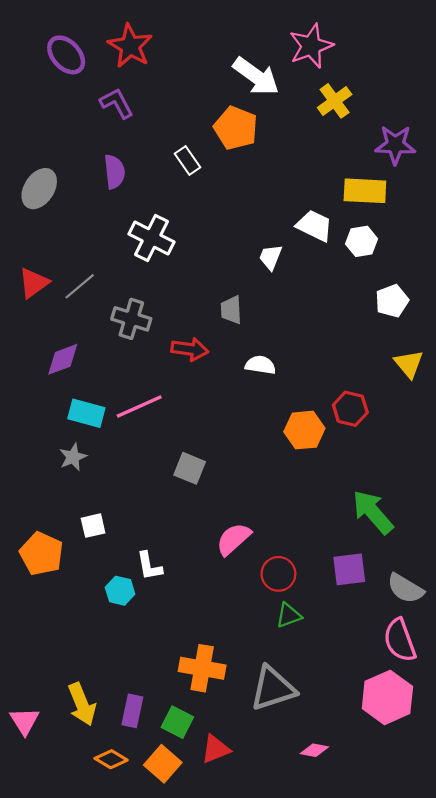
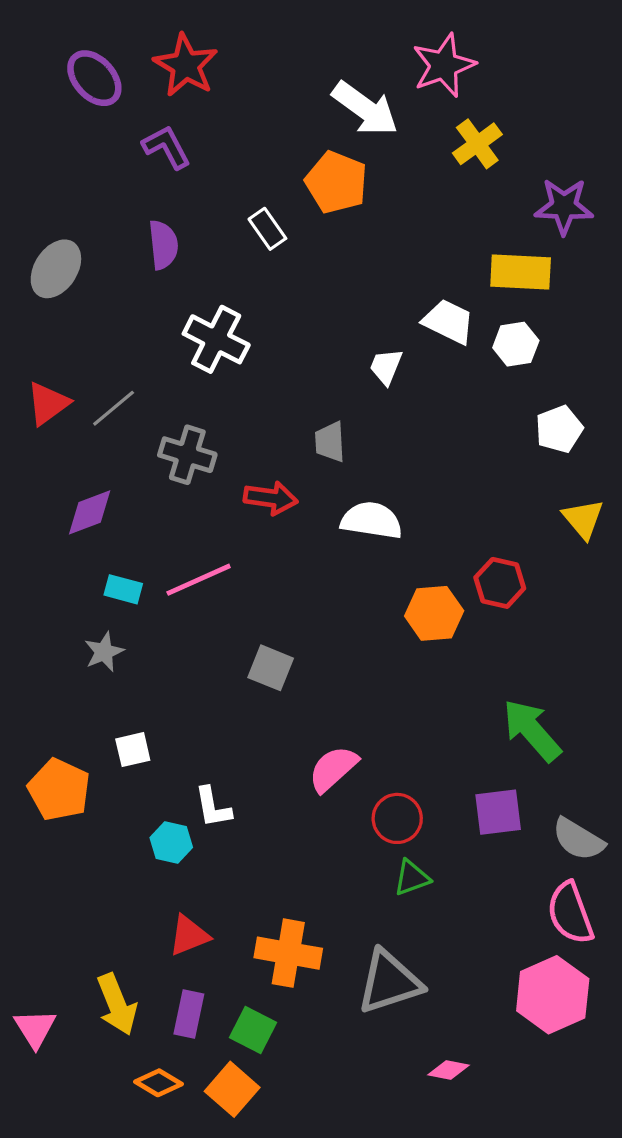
white semicircle: (260, 365) -> (372, 520), size x1.4
cyan rectangle: (86, 413) -> (123, 589), size x0.7
red triangle: (216, 749) -> (189, 935), moved

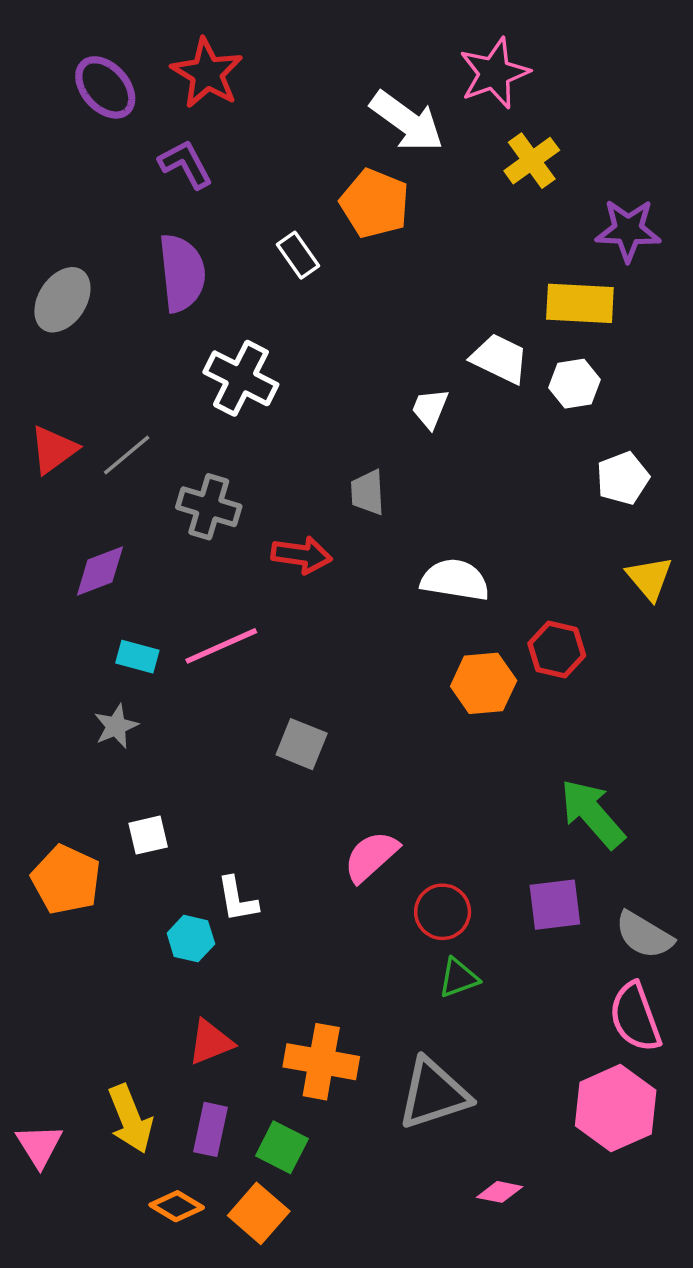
purple semicircle: (163, 245) -> (182, 273), size x1.4
white semicircle: (372, 520) -> (455, 580), moved

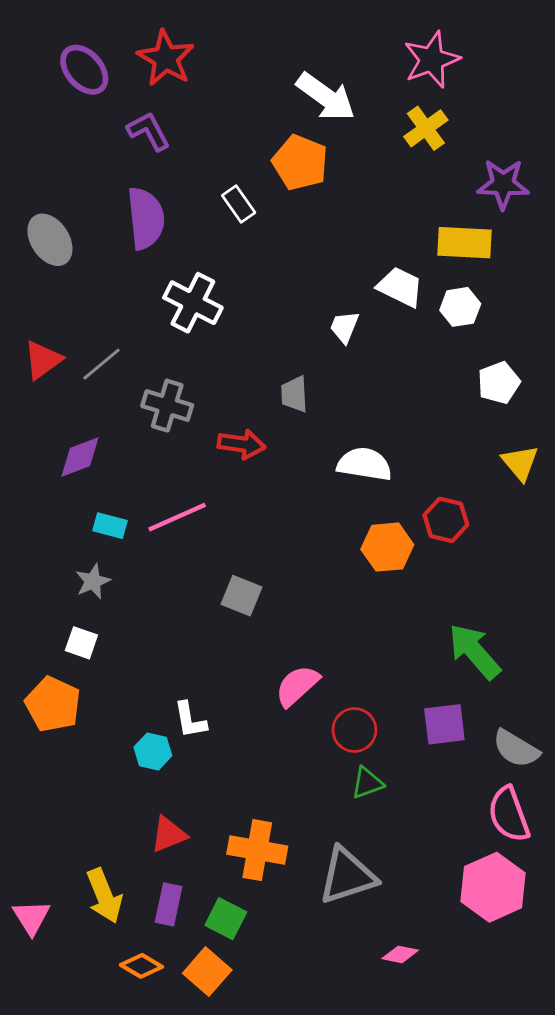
pink star: (494, 73) -> (432, 60), moved
gray ellipse: (62, 300) -> (50, 240), turned -66
white square: (148, 835) -> (81, 643), moved, turned 32

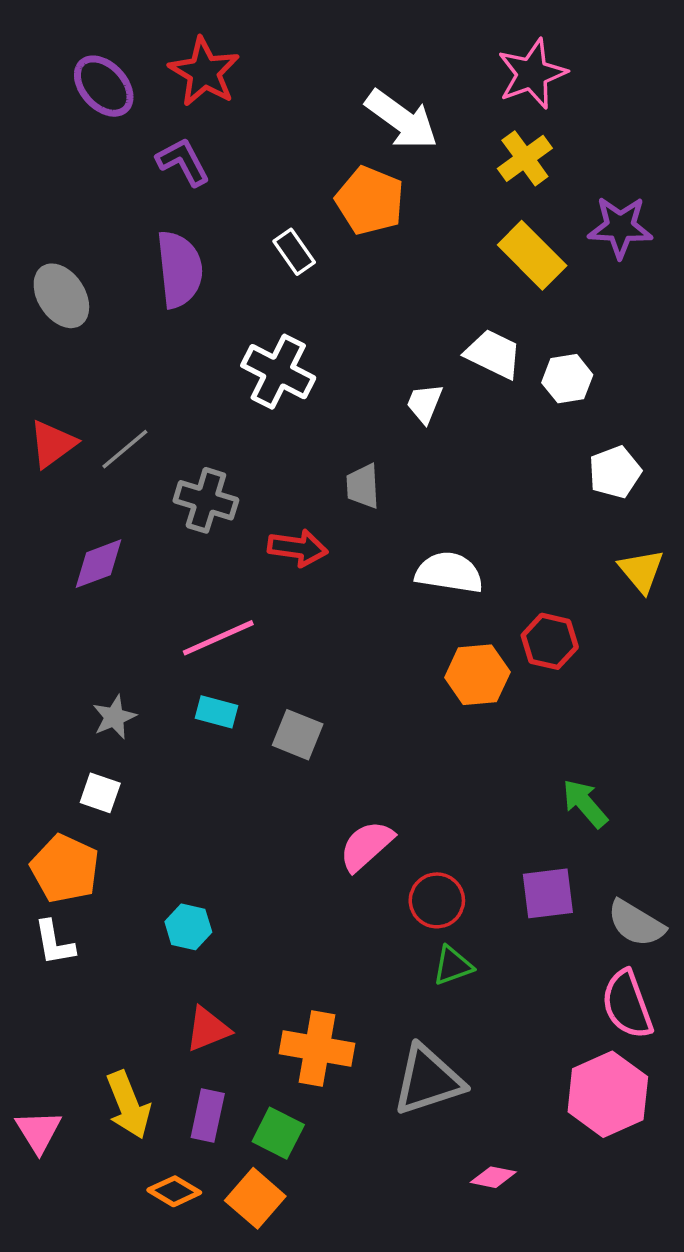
yellow rectangle: (464, 243) -> (532, 255), moved, turned 42
white cross: (193, 303) -> (278, 372), moved
cyan rectangle: (110, 526) -> (217, 712), moved
green arrow: (474, 651) -> (585, 803), size x0.7
white L-shape: (190, 720) -> (54, 943), moved

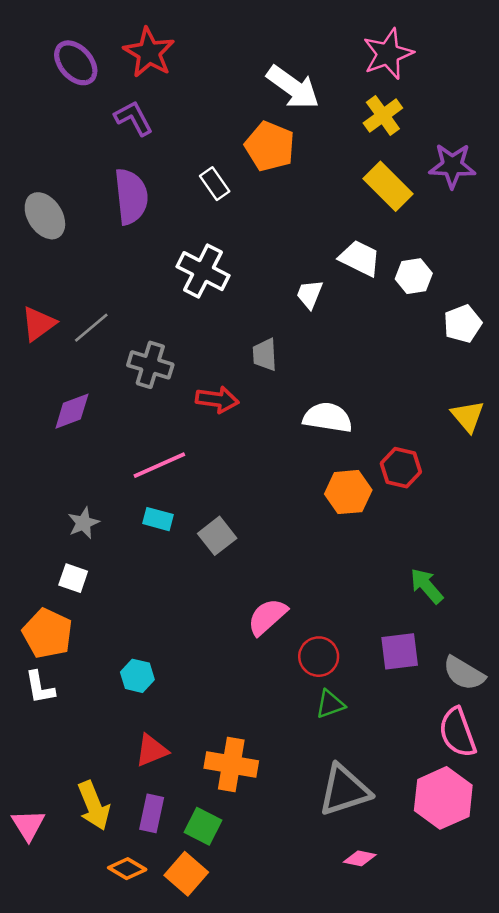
white pentagon: (615, 472) -> (463, 324), moved
gray square: (298, 735) -> (217, 536), turned 30
gray triangle: (428, 1080) -> (344, 790), moved

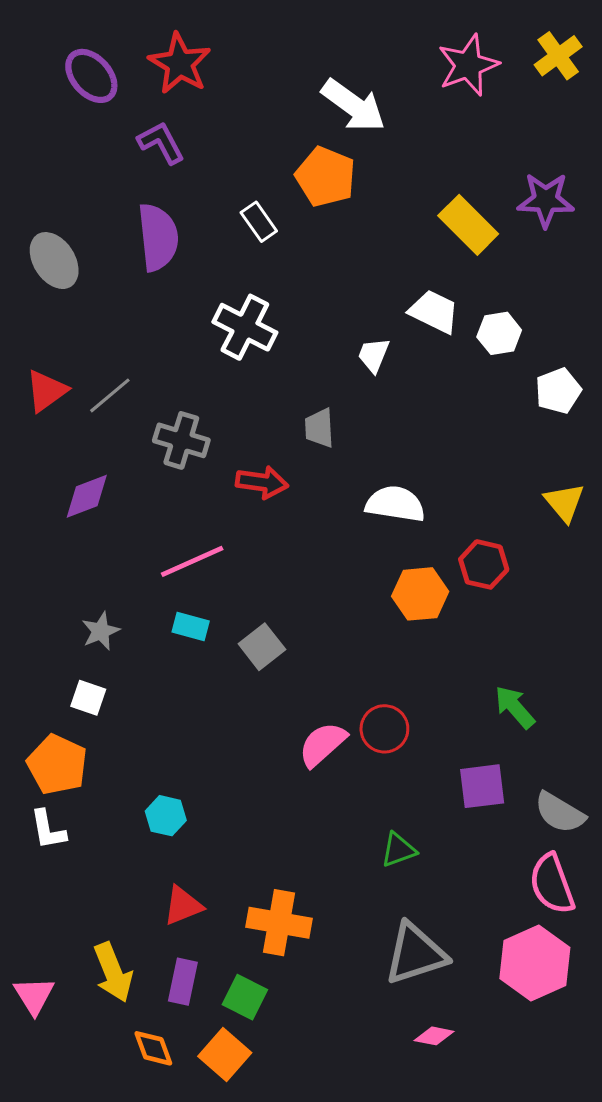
yellow cross: (383, 116) -> (558, 56), moved
red circle: (319, 657) -> (384, 729), moved
orange diamond: (127, 869) -> (153, 1048), turned 39

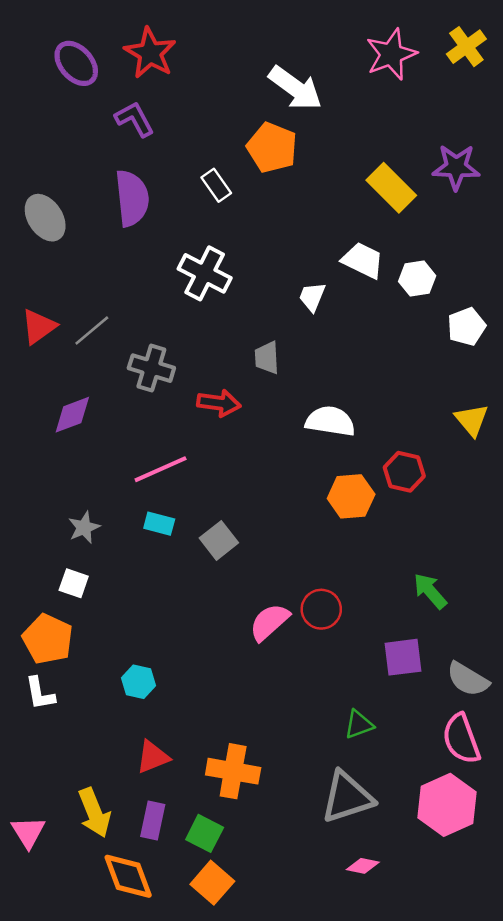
green triangle: (398, 850) -> (359, 725), moved
orange diamond: (153, 1048) -> (128, 876), size x1.5
orange square: (225, 1055) -> (212, 883), moved

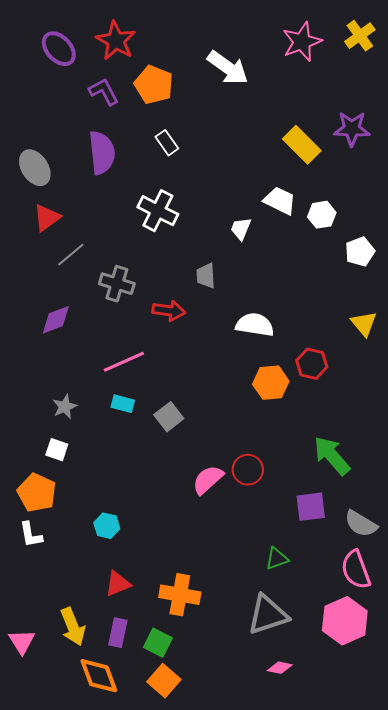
orange pentagon: (272, 148) -> (154, 85), moved
red triangle: (39, 327) -> (47, 218), moved
green arrow: (430, 591) -> (332, 456), size x1.4

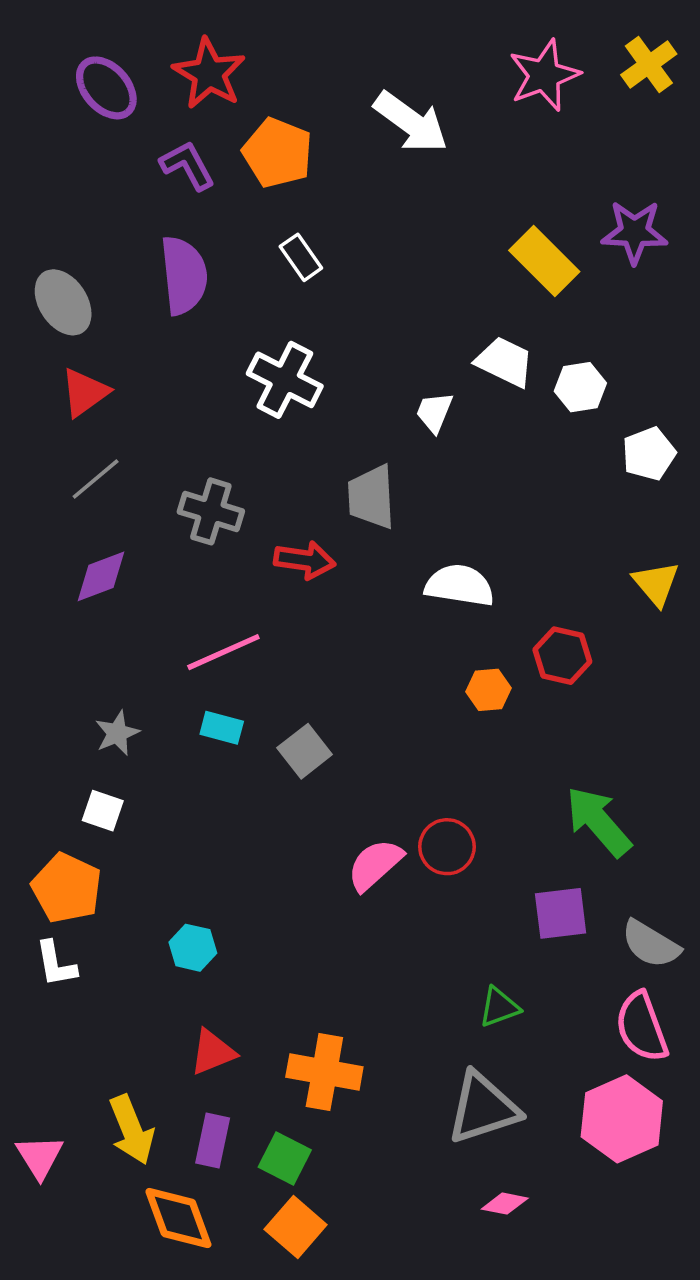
gray line: (71, 255) -> (96, 479), moved
gray trapezoid: (206, 276) -> (371, 497), size x1.4
orange hexagon: (271, 383) -> (488, 690), size x0.7

